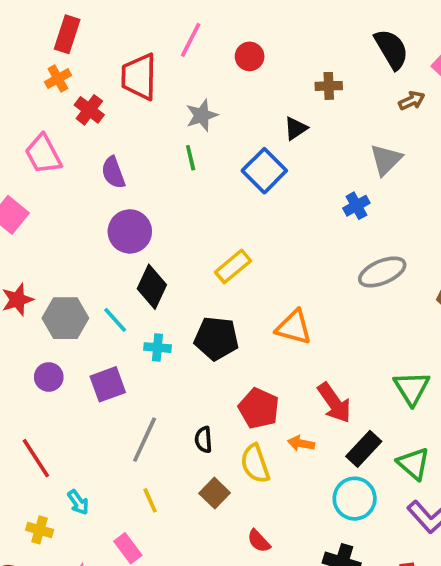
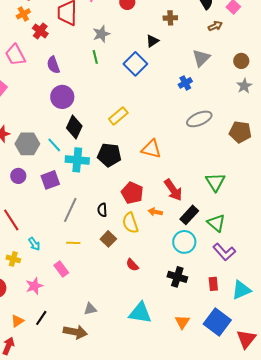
cyan cross: (157, 348) -> (77, 160), size x1.6
yellow line: (150, 500) -> (73, 243), turned -64

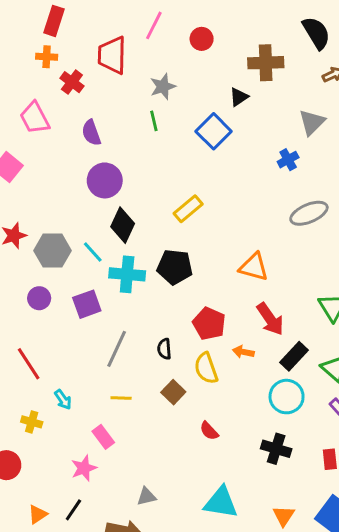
orange cross: (23, 14) -> (47, 57), turned 32
brown cross: (170, 18) -> (266, 63), size x1.6
orange triangle: (151, 149) -> (254, 267), moved
pink star: (34, 286) -> (84, 468), moved

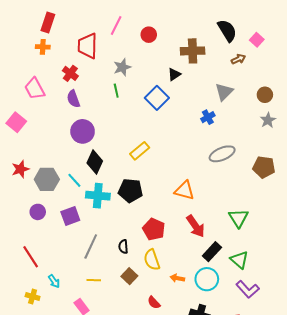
red cross: (72, 82) -> (70, 73), moved
orange arrow: (243, 352) -> (177, 278), moved

